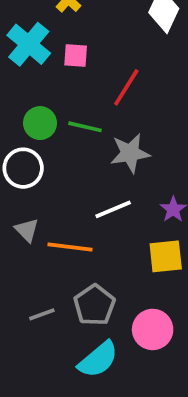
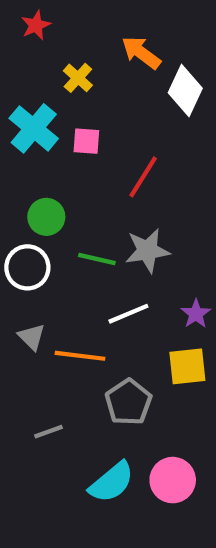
green line: (85, 127) -> (97, 259), moved
gray pentagon: (94, 305) -> (128, 402), moved
pink circle: (153, 329) -> (173, 480), moved

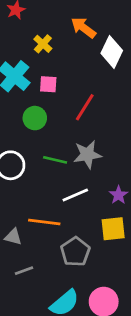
green circle: (46, 217) -> (35, 118), moved
gray triangle: (32, 337) -> (13, 237), moved, turned -30

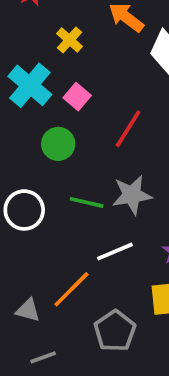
pink square: (48, 84) -> (77, 97), turned 36
orange line: (44, 222) -> (71, 289), turned -52

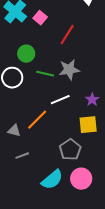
green circle: (58, 144) -> (26, 54), moved
gray pentagon: (115, 331) -> (70, 150), moved

